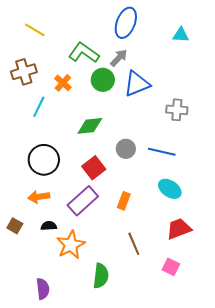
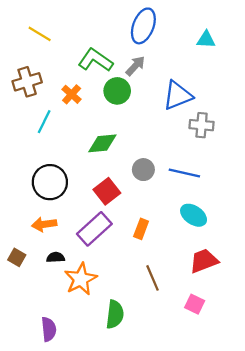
blue triangle: (137, 84) -> (178, 95), moved

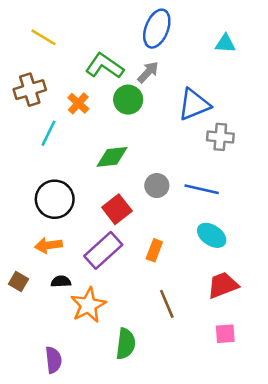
pink square: (195, 304) -> (225, 334), moved, turned -30

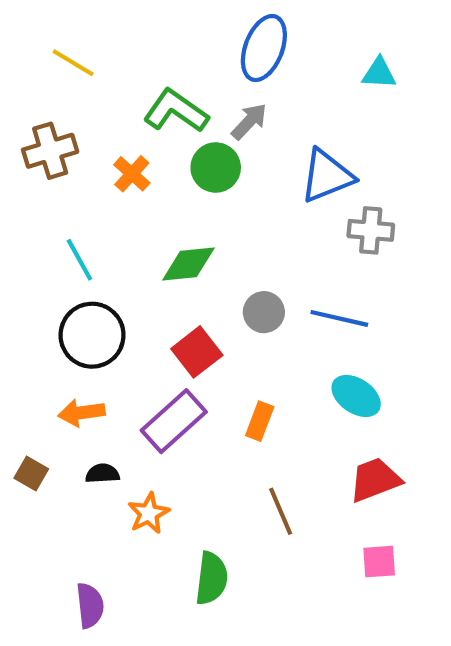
cyan line: (48, 133) -> (79, 260), moved, turned -55
orange star: (88, 305) -> (149, 513), size x0.7

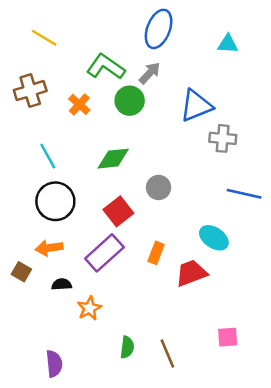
blue line: (339, 318) -> (244, 194), moved
brown square: (31, 474) -> (21, 272), moved
red trapezoid: (375, 480) -> (191, 273), moved
brown line: (281, 511) -> (167, 354), moved
green semicircle: (211, 578) -> (127, 347), size x0.7

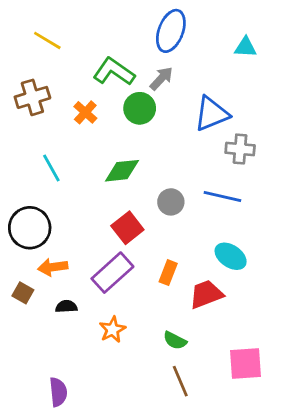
blue line: (244, 194) -> (222, 197), moved
black circle: (55, 201) -> (30, 228), moved
orange star: (89, 308) -> (112, 330), moved
pink square: (228, 337) -> (246, 363), size x1.5
green semicircle: (127, 347) -> (175, 340), moved, turned 110

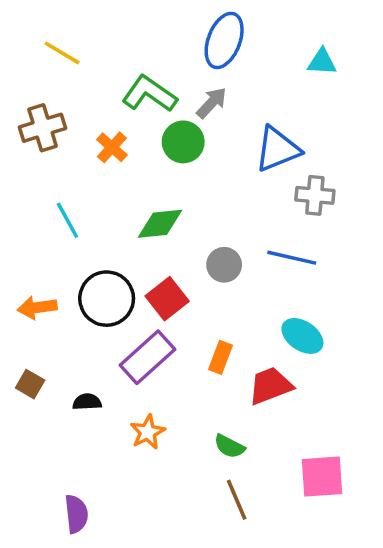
black circle: (30, 228) -> (107, 299), moved
orange arrow: (53, 267) -> (37, 307), moved

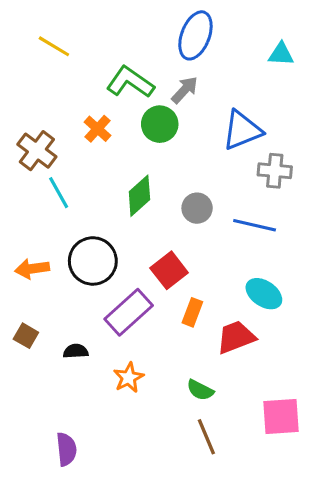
brown cross: (43, 128) -> (37, 151), moved, turned -36
green diamond: (160, 224) -> (139, 196), turned -36
gray circle: (224, 265) -> (197, 208), moved
red square: (167, 299) -> (169, 270), moved

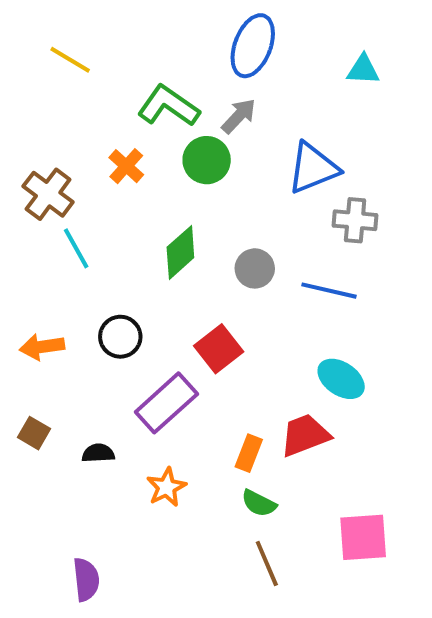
black circle: (93, 261) -> (120, 337), size x0.7
orange rectangle: (192, 312) -> (249, 453), moved

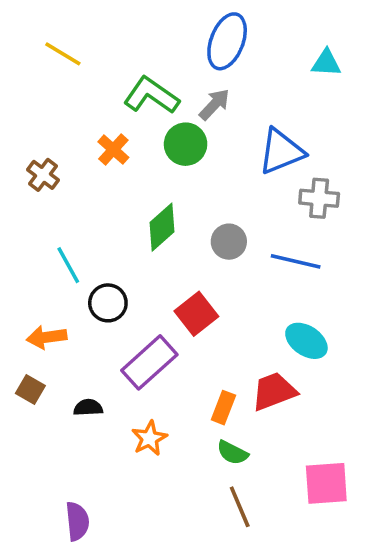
brown cross: (48, 194) -> (43, 175), size x0.7
cyan line: (76, 248) -> (68, 265), moved
orange arrow: (42, 347) -> (47, 337), moved

